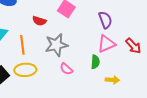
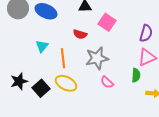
purple semicircle: (105, 20) -> (146, 33), turned 36
yellow ellipse: (25, 70) -> (66, 83), turned 30

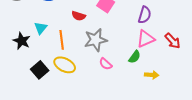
green semicircle: (136, 75) -> (135, 57), turned 32
black star: (19, 81) -> (22, 41), moved, turned -30

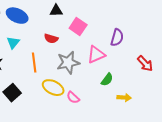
cyan triangle: (41, 28) -> (13, 43), moved
pink triangle: (146, 39) -> (96, 55), moved
pink semicircle: (106, 64) -> (73, 98), moved
yellow ellipse: (65, 65) -> (53, 88), moved

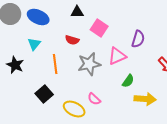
yellow ellipse: (53, 88) -> (74, 109), moved
black square: (12, 93) -> (44, 94), moved
yellow arrow: (124, 98) -> (145, 99), size x1.5

